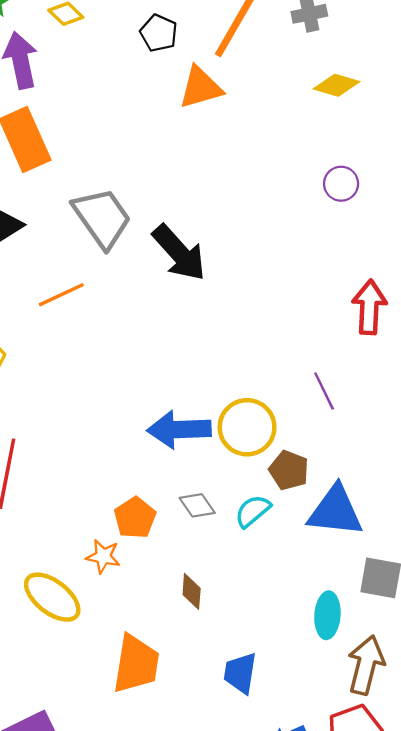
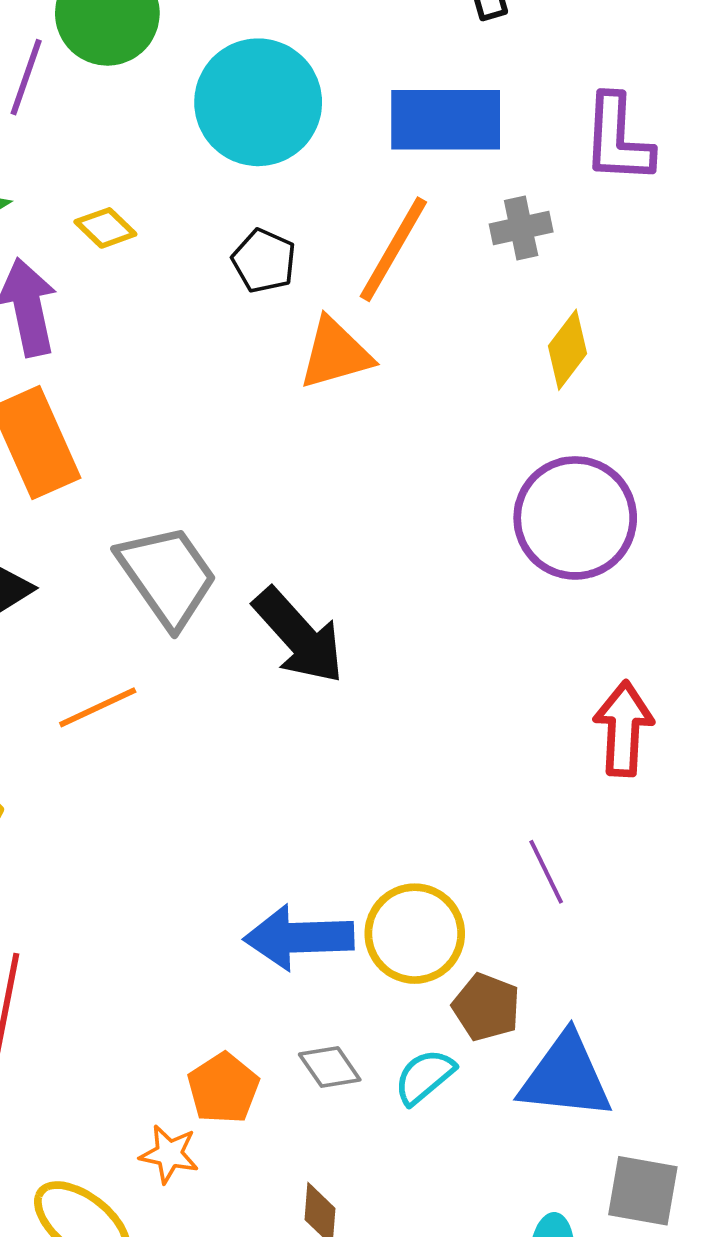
yellow diamond: (337, 85) -> (567, 350), turned -69
purple circle: (341, 184) -> (575, 518), size x2.0

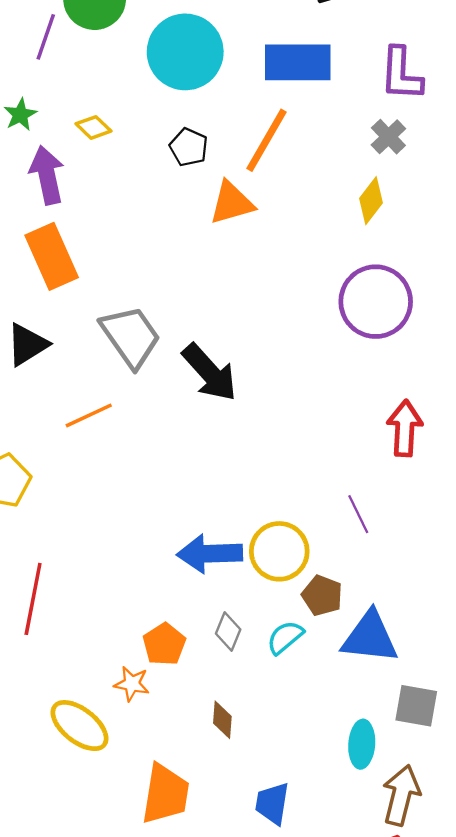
gray cross: (521, 228) -> (388, 137), moved, turned -32
gray diamond: (330, 1067) -> (228, 631), turned 57

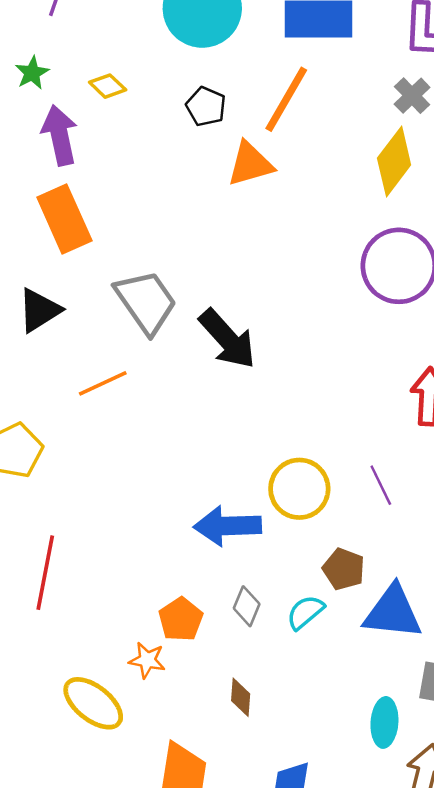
yellow diamond: (371, 201) -> (394, 162), size x1.4
yellow circle: (279, 551) -> (299, 489), moved

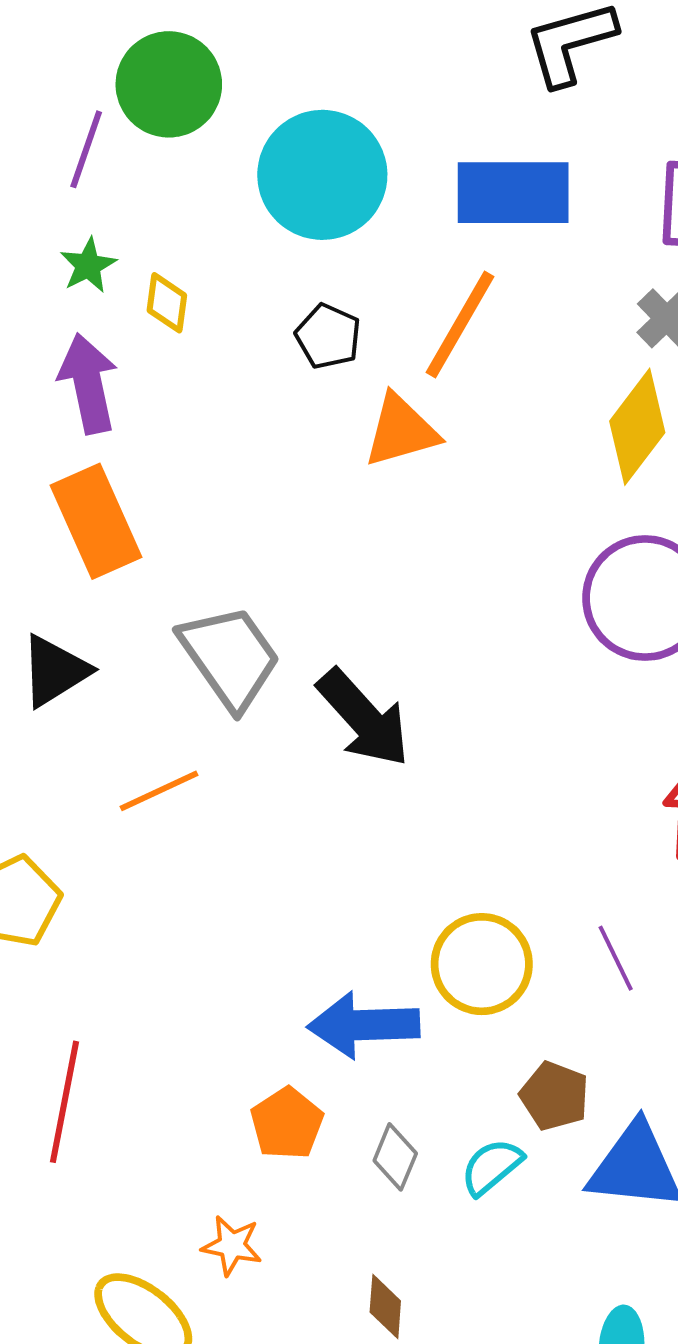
green star: (32, 73) -> (88, 265), moved
yellow diamond: (108, 86) -> (167, 303), turned 54
orange pentagon: (181, 619) -> (287, 1123), moved

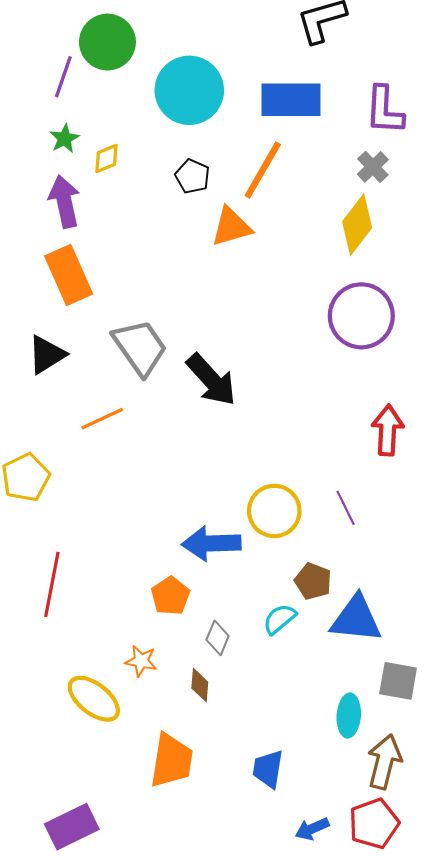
yellow diamond: (167, 303) -> (106, 158), turned 60
gray diamond: (395, 1157) -> (218, 638), moved
brown diamond: (385, 1307) -> (200, 685), moved

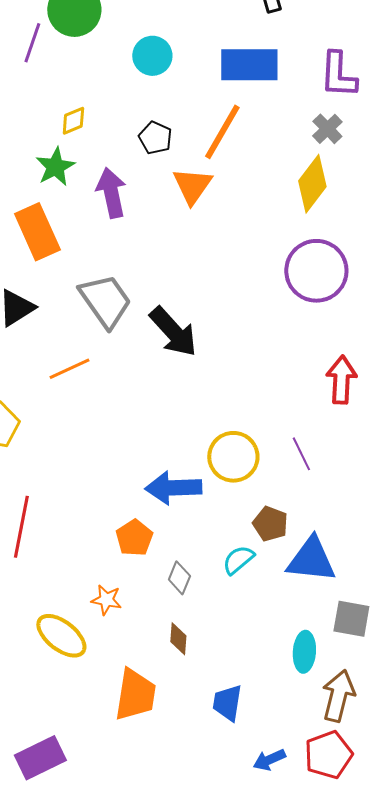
cyan circle: (189, 90) -> (152, 56), size x0.6
green star: (64, 139) -> (55, 167), moved, size x1.4
purple arrow: (64, 201) -> (111, 193), moved
orange triangle: (231, 227) -> (192, 186), turned -39
brown diamond: (200, 685) -> (178, 639), moved

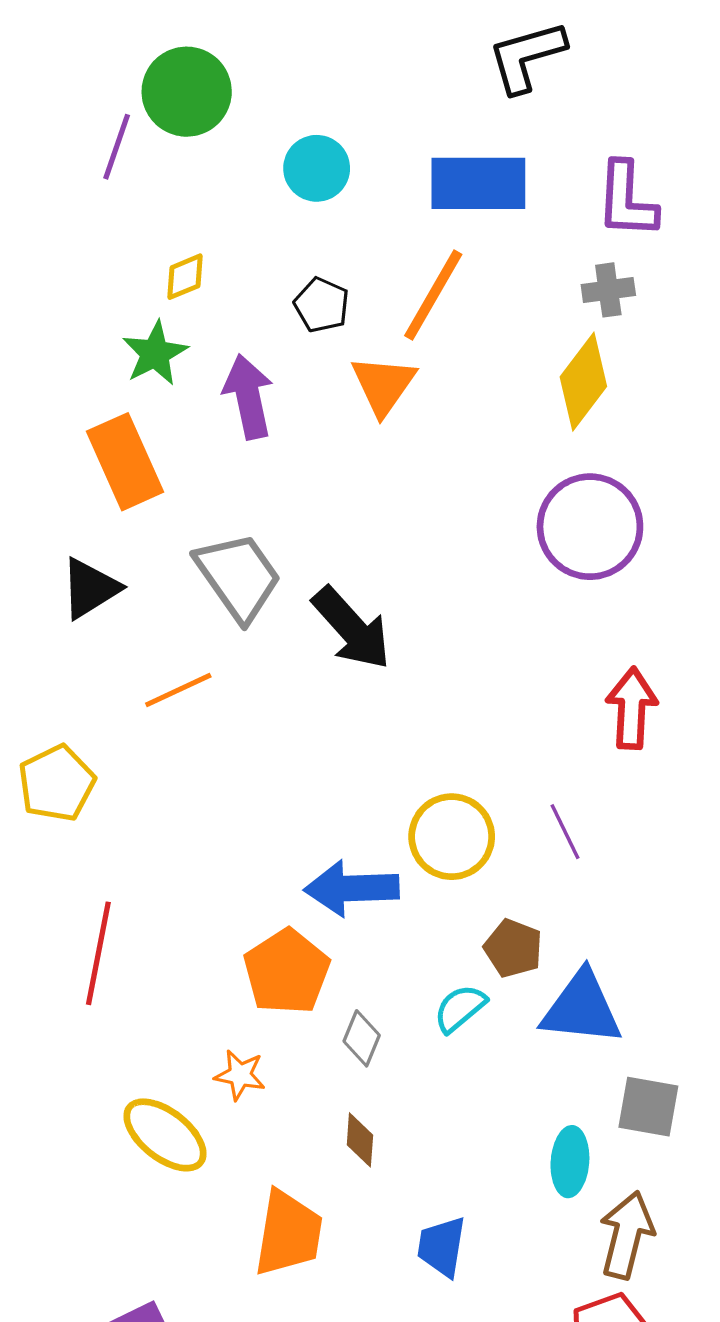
gray cross: (327, 129) -> (608, 290), turned 36
orange pentagon: (134, 538) -> (287, 972), size x1.4

